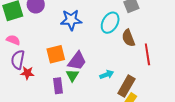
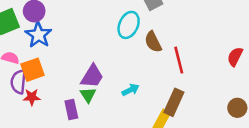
blue star: (71, 20) -> (38, 35), moved, turned -30
orange square: (56, 54) -> (32, 70), moved
brown rectangle: (126, 86) -> (174, 102), moved

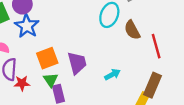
orange square: (32, 70) -> (47, 58), moved
purple trapezoid: (92, 76) -> (77, 63), turned -45
green triangle: (88, 95) -> (51, 80), moved

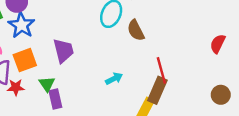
red line: (156, 46) -> (161, 70), moved
orange square: (47, 58) -> (25, 60), moved
purple trapezoid: (77, 63) -> (63, 51), moved

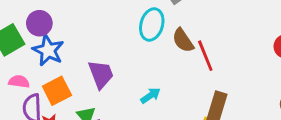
red line: (161, 70) -> (205, 56), moved
cyan arrow: (114, 79) -> (150, 96), moved

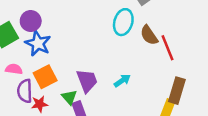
purple trapezoid: (101, 74) -> (87, 81), moved

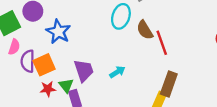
blue star: (38, 43) -> (58, 32), moved
pink semicircle: (14, 69) -> (14, 47), moved, turned 98
purple semicircle: (25, 91) -> (28, 61), moved
red star: (40, 104) -> (48, 89), moved

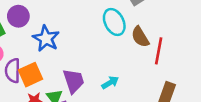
cyan ellipse: (121, 16) -> (114, 22), turned -45
red line: (162, 43) -> (159, 51), turned 30

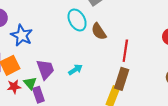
red line: (159, 51) -> (125, 51), moved

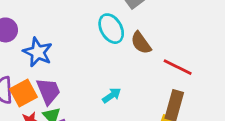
red line: (125, 51) -> (178, 67), turned -70
purple trapezoid: (45, 69) -> (48, 91), moved

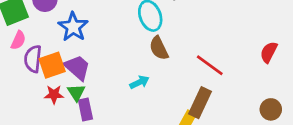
brown semicircle: (141, 43) -> (159, 48), moved
purple trapezoid: (48, 91) -> (77, 67), turned -36

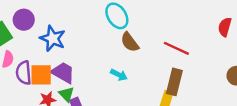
orange square: (52, 65) -> (41, 75), turned 30
cyan arrow: (139, 82) -> (119, 75), turned 63

